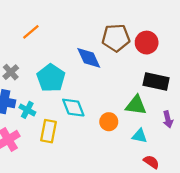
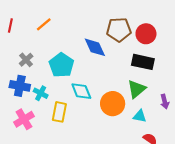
black rectangle: (156, 82) -> (143, 62), moved
green triangle: (136, 105) -> (137, 89), turned -48
orange circle: (109, 122) -> (113, 104), size x1.5

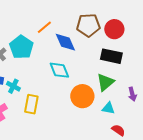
orange line: (44, 24) -> (44, 27), moved
cyan pentagon: (62, 65) -> (21, 47), moved
cyan diamond: (81, 91) -> (59, 70), moved

